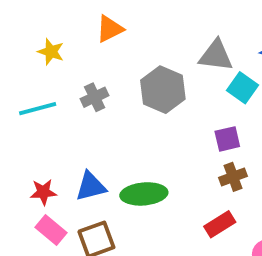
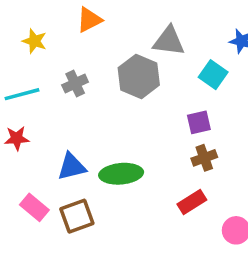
gray triangle: (216, 55) -> (169, 41), moved
red star: (43, 192) -> (17, 138), moved

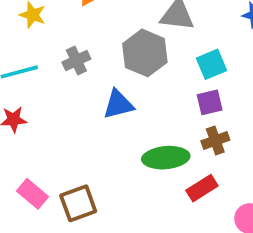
cyan square: (213, 75) -> (211, 64), moved, turned 32
blue triangle: (72, 167) -> (118, 104), moved
green ellipse: (121, 174) -> (166, 158), moved

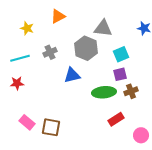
brown cross: (215, 140) -> (131, 91), moved
green ellipse: (166, 158) -> (104, 92), moved
brown square: (78, 203) -> (51, 127), turned 30

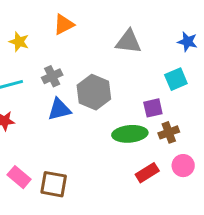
gray hexagon: (86, 48) -> (94, 92), moved
cyan square: (121, 54) -> (176, 79), moved
blue triangle: (72, 75) -> (59, 109), moved
pink circle: (141, 135) -> (183, 166), moved

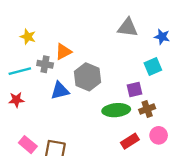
orange triangle: (64, 24) -> (63, 52), moved
gray triangle: (128, 42) -> (128, 28), moved
gray cross: (52, 76) -> (45, 64), moved, turned 35

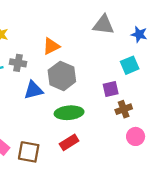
orange triangle: (63, 52) -> (51, 46), moved
green ellipse: (116, 110) -> (69, 113), moved
red rectangle: (130, 141) -> (69, 142), moved

